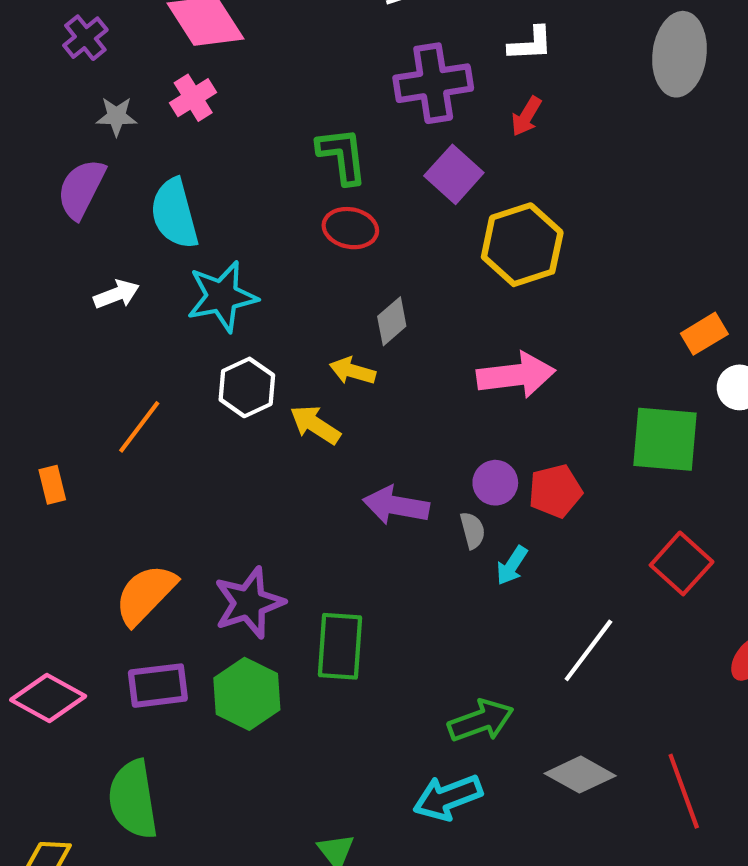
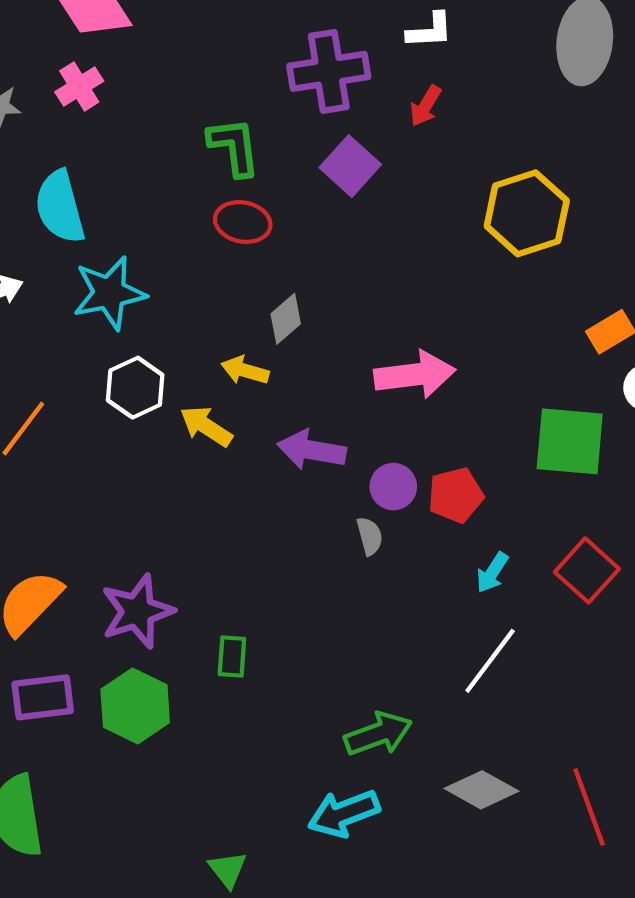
yellow hexagon: (522, 245) -> (527, 213), moved
purple arrow: (396, 505) -> (312, 450), moved
cyan arrow: (512, 566) -> (492, 573), moved
green rectangle: (340, 646) -> (232, 656), size x0.6

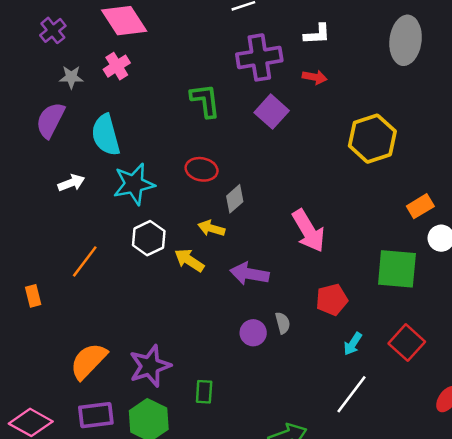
red arrow: (426, 106) -> (315, 77), turned -110
red ellipse: (243, 222) -> (202, 169), moved
pink arrow: (415, 375) -> (308, 231), turned 66
purple circle: (393, 487) -> (253, 333), moved

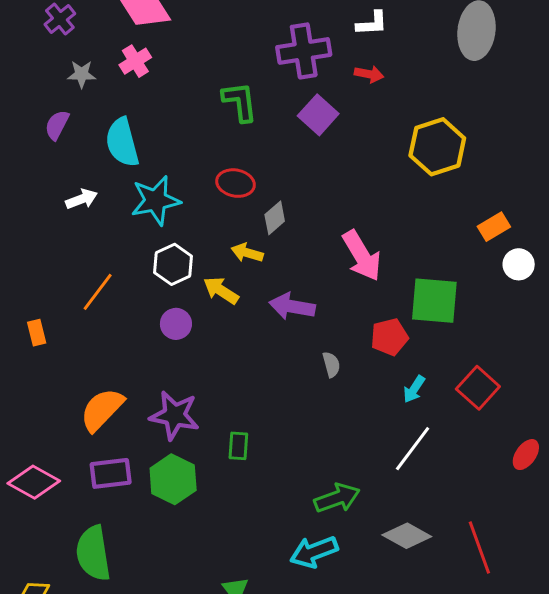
purple semicircle: (50, 120) -> (57, 125), size x0.7
green square: (397, 269) -> (434, 301), moved
purple circle: (253, 333) -> (176, 324), moved
purple star: (150, 366) -> (175, 415), turned 30

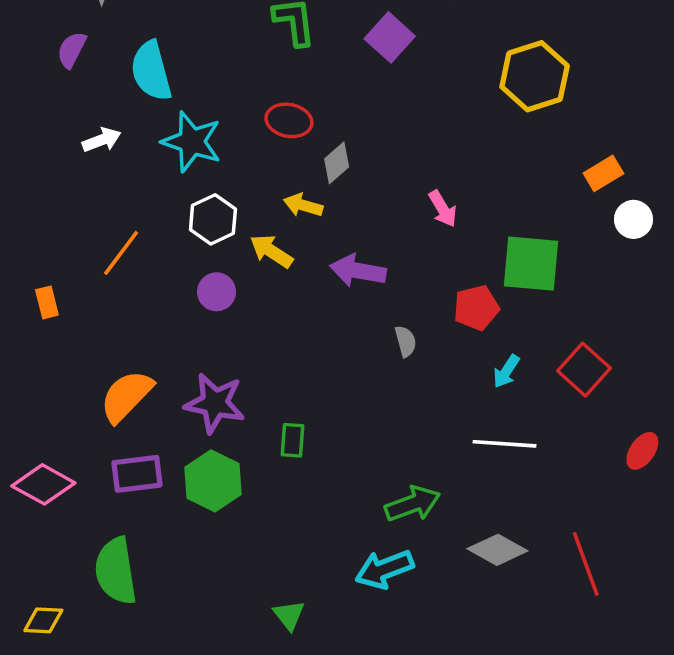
cyan star: (156, 200) -> (192, 142), turned 30
pink arrow: (362, 256) -> (443, 209), size x0.6
white line: (413, 449) -> (505, 444), turned 57

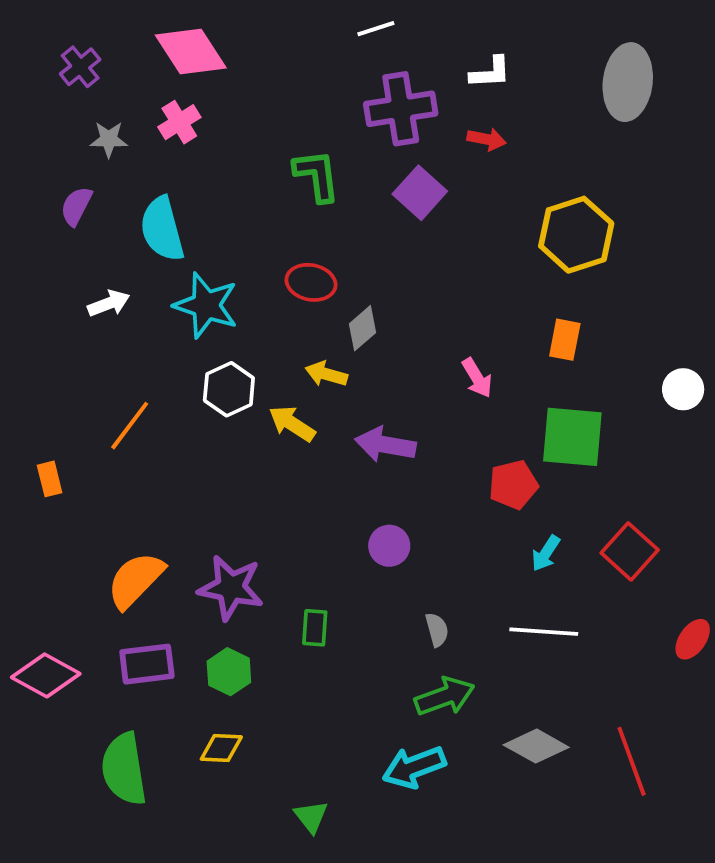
orange rectangle: (603, 173) -> (565, 340), moved, turned -48
purple circle: (217, 292) -> (389, 546), moved
gray semicircle: (406, 341) -> (437, 630), moved
green hexagon: (213, 481) -> (229, 672), size x0.7
yellow diamond: (43, 620) -> (221, 748), moved

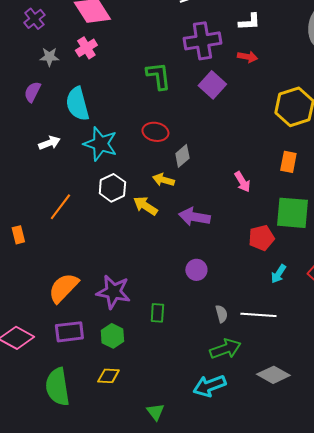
white line: (544, 632) -> (258, 315), moved

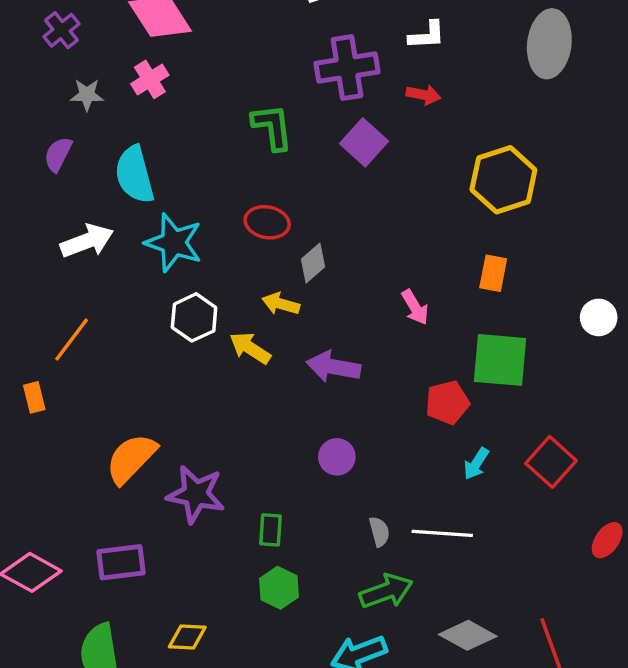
white arrow: (49, 143) -> (87, 241), size x1.4
orange line: (60, 207) -> (72, 340), moved
orange semicircle: (63, 288) -> (131, 459), moved
green hexagon: (112, 336) -> (279, 588), moved

